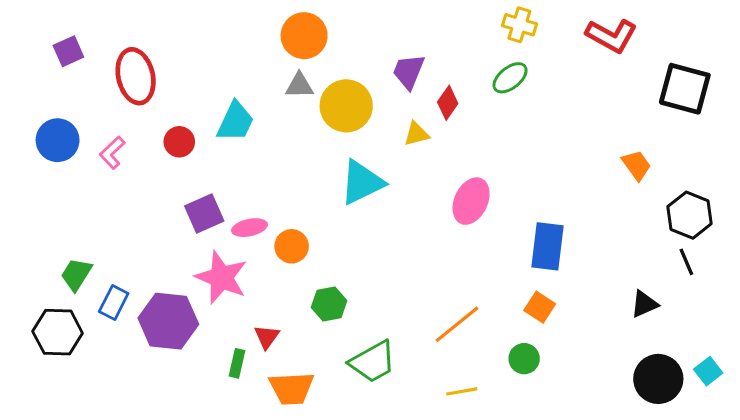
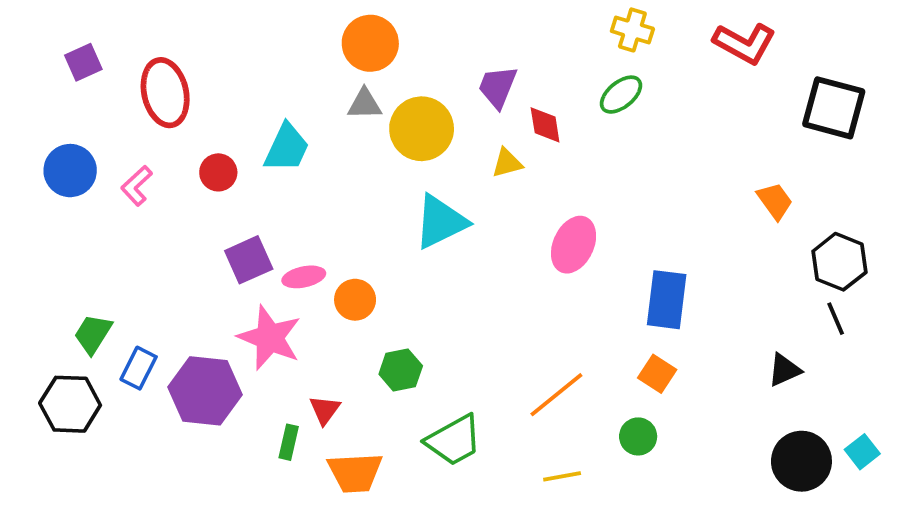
red diamond: (448, 103) -> (545, 125), turned -44

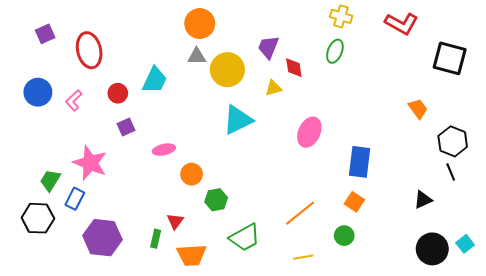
green ellipse: (621, 95) -> (335, 51), turned -30
purple square: (249, 260) -> (126, 127), moved, size x0.7
orange circle: (355, 300) -> (192, 174), moved
pink star: (270, 338) -> (90, 163), moved
purple hexagon: (205, 391) -> (102, 238), moved

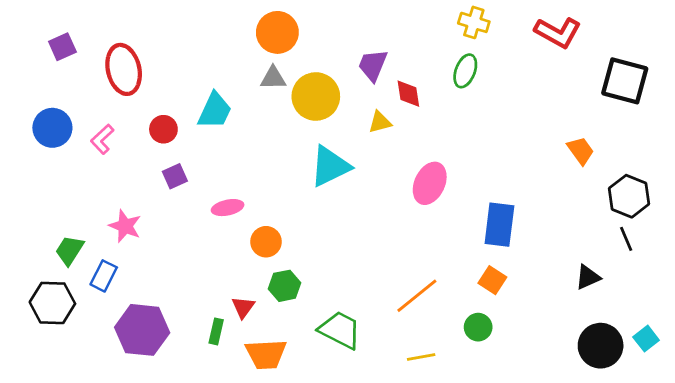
pink star: (90, 163) -> (125, 226), size x0.7
green hexagon: (216, 200) -> (284, 286), moved
green trapezoid: (245, 238) -> (340, 330), turned -124

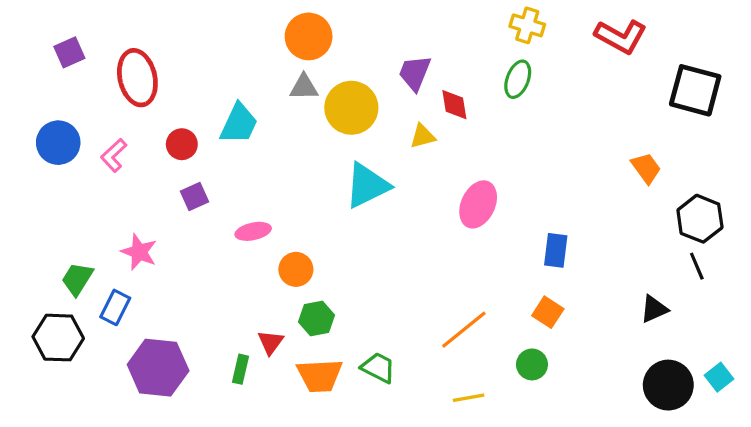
blue rectangle: (499, 225) -> (556, 250), size x0.7
green trapezoid: (340, 330) -> (378, 368), size x0.7
orange trapezoid: (266, 354) -> (320, 376), moved

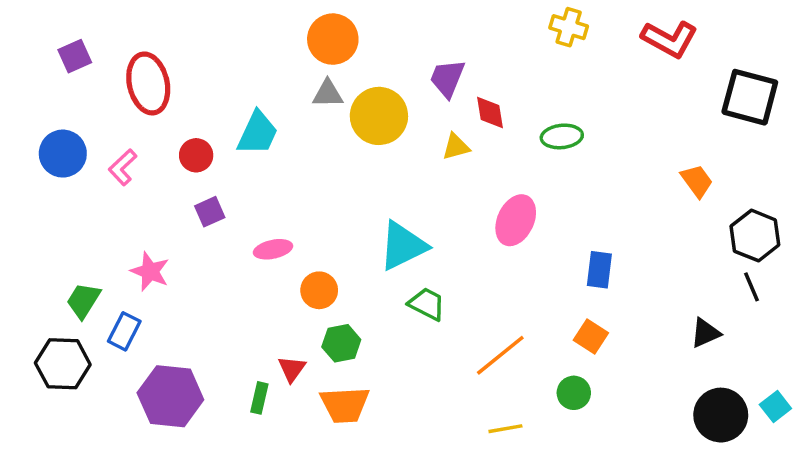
green ellipse: (518, 79) -> (562, 136), moved, turned 63
cyan triangle: (367, 185) -> (403, 246), moved
green trapezoid: (378, 368) -> (427, 304), moved

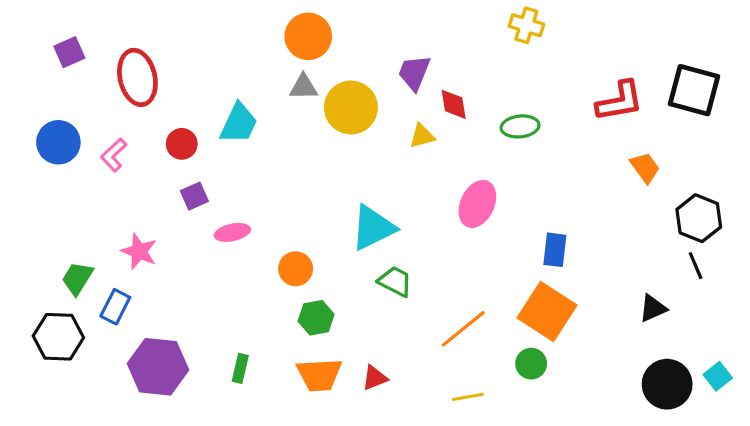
red L-shape: (669, 39) -> (620, 101), moved, turned -39
pink ellipse: (273, 249) -> (232, 232), moved
orange square: (591, 336) -> (547, 311), size x1.8
red triangle: (292, 369) -> (375, 378), moved, turned 32

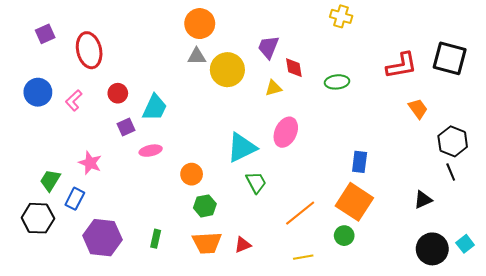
cyan trapezoid: (239, 123) -> (155, 108), moved
pink ellipse: (477, 204) -> (286, 132), moved
green trapezoid: (395, 281) -> (256, 182), turned 35

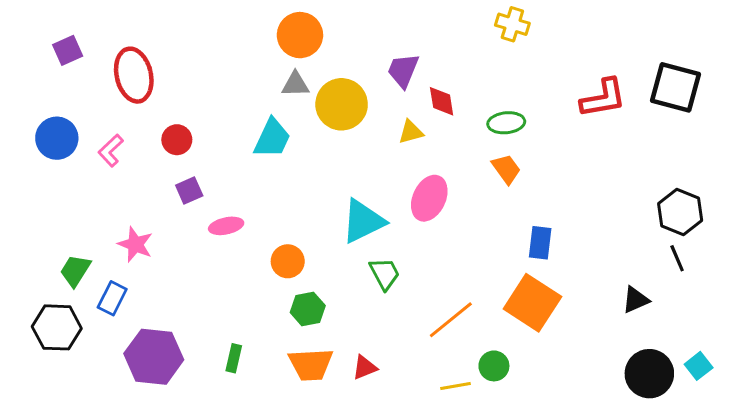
cyan trapezoid: (155, 108) -> (272, 138), moved
orange trapezoid: (418, 109) -> (506, 169), moved
green circle: (344, 236) -> (494, 366), moved

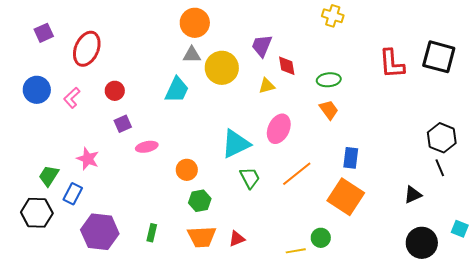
red ellipse: (134, 75) -> (87, 49), turned 36
red L-shape: (603, 98) -> (392, 64), turned 96
orange line: (451, 320) -> (297, 174), moved
cyan square: (699, 366) -> (460, 229), moved, turned -30

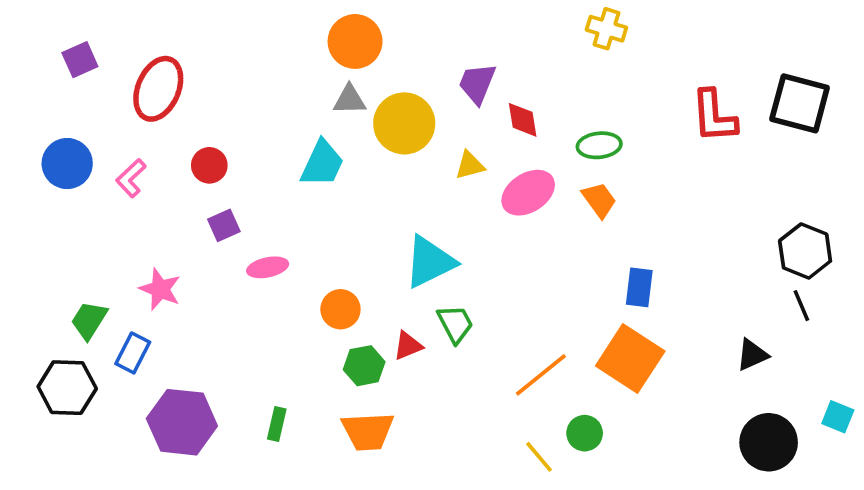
yellow triangle: (267, 86) -> (470, 165), moved
pink ellipse: (279, 129) -> (528, 193), moved, turned 32
orange line: (297, 174) -> (541, 375), moved
red triangle: (237, 239) -> (408, 346), moved
yellow line: (296, 251) -> (539, 457), turned 60

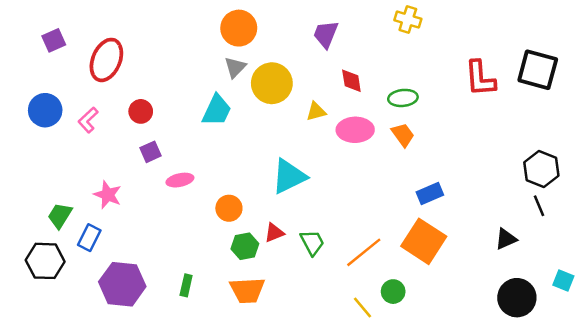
purple trapezoid: (477, 83) -> (326, 34), moved
gray triangle: (350, 100) -> (235, 67), turned -45
pink ellipse: (528, 193) -> (355, 130), turned 32
blue rectangle: (639, 287) -> (430, 194), turned 60
green trapezoid: (455, 324) -> (312, 243), moved

